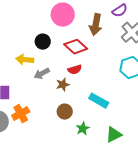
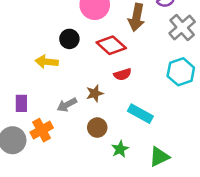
red semicircle: (75, 70) -> (123, 74), moved
gray arrow: (42, 74) -> (67, 105), moved

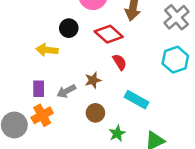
red semicircle: (123, 74) -> (120, 62), turned -105
purple rectangle: (21, 103) -> (39, 89), moved

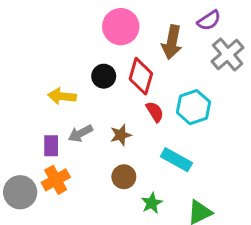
black circle: (69, 28) -> (104, 76), moved
red diamond: (109, 34) -> (141, 76), turned 64
cyan hexagon: (175, 60) -> (193, 107), moved
gray arrow: (66, 91) -> (80, 133), moved

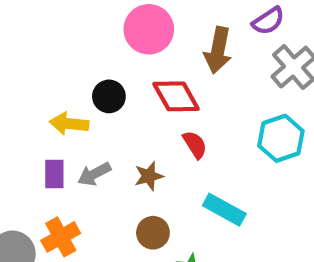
black circle: (104, 76) -> (109, 96), moved
red diamond: (141, 76) -> (176, 96), turned -45
cyan hexagon: (193, 107) -> (281, 138), moved
purple rectangle: (51, 146) -> (54, 174), moved

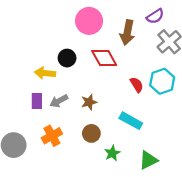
red semicircle: (195, 145) -> (137, 85), moved
orange cross: (61, 237) -> (52, 136), moved

